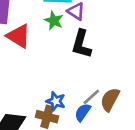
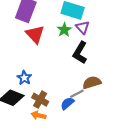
brown semicircle: (110, 99) -> (92, 83), moved, turned 30
blue star: (56, 101) -> (24, 78), moved

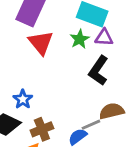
purple triangle: (83, 27) -> (104, 37), turned -48
brown cross: (40, 100) -> (42, 129), turned 35

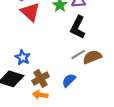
gray line: (91, 125) -> (78, 54), moved

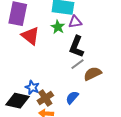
gray line: (78, 54) -> (78, 64), moved
blue star: (23, 57) -> (32, 87), moved

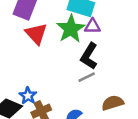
green star: (58, 27) -> (71, 29), size x1.6
brown semicircle: (93, 74) -> (113, 103), moved

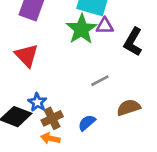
red triangle: (36, 34) -> (27, 55), moved
black L-shape: (89, 56) -> (133, 42), moved

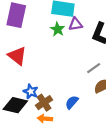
green star: (81, 29) -> (58, 29), size x0.6
gray line: (100, 81) -> (94, 68), moved

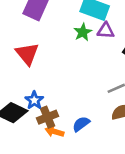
orange arrow: (45, 119) -> (54, 132), moved

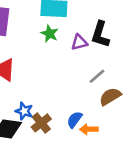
purple triangle: (106, 31) -> (79, 42), moved
orange arrow: (54, 132) -> (89, 129), moved

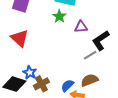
black L-shape: (100, 34) -> (101, 40), moved, turned 30
brown semicircle: (110, 97) -> (90, 80), moved

